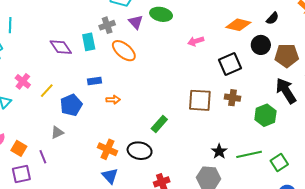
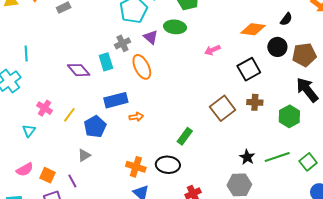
orange ellipse: (124, 51) -> (142, 67), turned 30
blue rectangle: (95, 81) -> (116, 100), size x1.6
brown square: (200, 100) -> (223, 108), turned -35

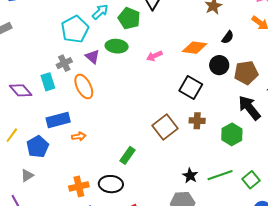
pink arrow: (212, 50) -> (154, 56), moved
black square: (249, 69) -> (191, 88), turned -30
orange cross: (136, 167) -> (79, 186), turned -30

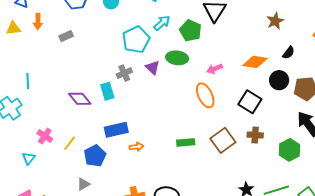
orange ellipse: (84, 87) -> (205, 95), moved
green rectangle: (127, 155) -> (186, 142), moved, turned 48

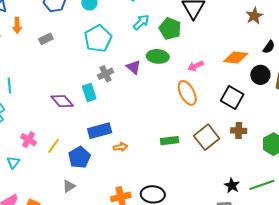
cyan pentagon: (136, 40) -> (98, 39), moved

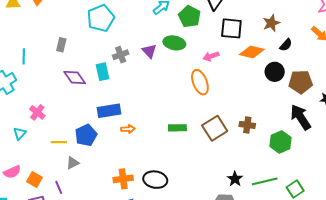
brown star: (254, 16) -> (271, 23), moved
gray rectangle: (46, 39) -> (61, 45), moved, turned -56
cyan pentagon: (98, 39) -> (101, 18), moved
black square: (232, 97) -> (231, 28), moved, turned -30
yellow line: (53, 146) -> (59, 142), moved, turned 49

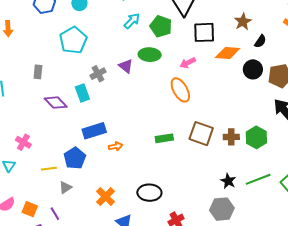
brown cross: (247, 125) -> (231, 137), moved
brown square: (215, 128) -> (201, 134), turned -30
green hexagon: (281, 142) -> (256, 137), moved
orange cross: (123, 179) -> (106, 197), moved, turned -30

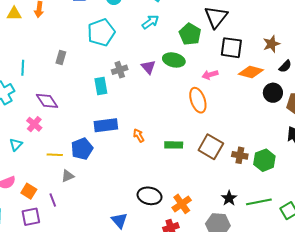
cyan arrow: (132, 21) -> (150, 22), moved
purple diamond: (56, 103) -> (47, 101), moved
orange arrow: (115, 146) -> (139, 135), moved, turned -120
orange cross: (106, 197) -> (182, 204), moved

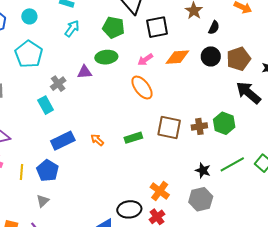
purple triangle: (148, 67) -> (85, 72), turned -35
orange diamond: (251, 72) -> (177, 57), moved
yellow line: (55, 155) -> (22, 172), moved, turned -70
black ellipse: (150, 196) -> (129, 209), moved

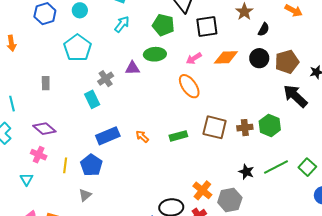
gray hexagon: (201, 199) -> (230, 200), moved

